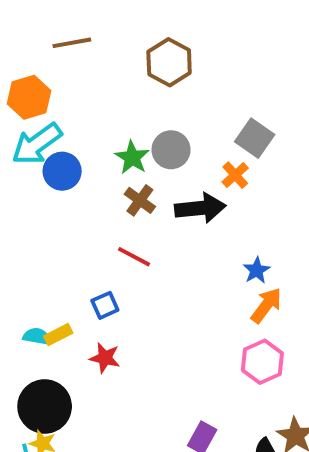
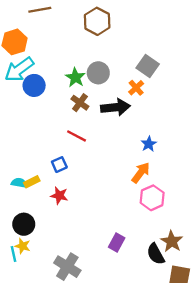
orange arrow: (266, 305) -> (141, 173), moved
black circle: (45, 406) -> (24, 224), size x0.7

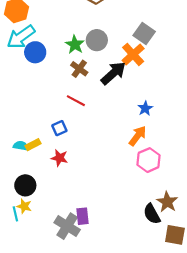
orange cross: (136, 88) -> (133, 54), size x1.5
black arrow: (115, 107) -> (113, 73), turned -36
purple rectangle: (117, 243) -> (83, 216), moved, turned -35

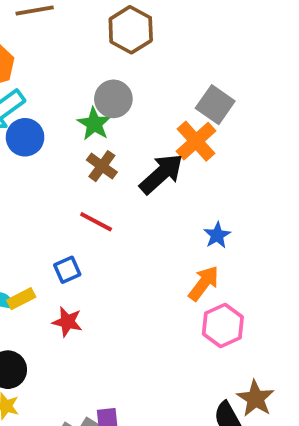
gray circle: (97, 40) -> (113, 99), moved

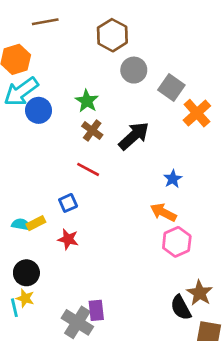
gray circle: (113, 99) -> (134, 70), moved
orange cross: (196, 141) -> (197, 113), moved
orange arrow: (204, 283) -> (163, 212), turned -100

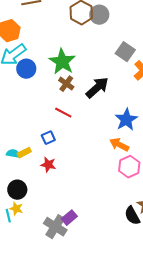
gray circle: (134, 70) -> (99, 15), moved
green star: (87, 101) -> (62, 62), size x1.5
blue star: (173, 179) -> (126, 120), size x1.6
purple rectangle: (96, 310) -> (69, 218), turned 56

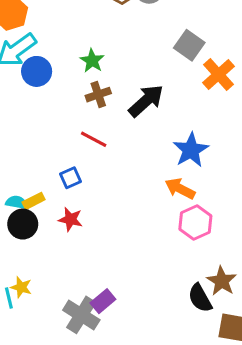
green star: (62, 62) -> (92, 61), size x0.6
brown cross: (66, 84) -> (98, 95), turned 35
black circle: (17, 190) -> (23, 224), moved

